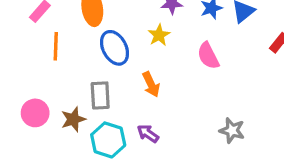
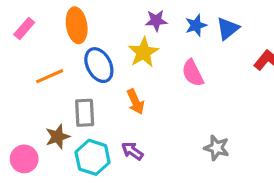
yellow star: (159, 35) -> (143, 52), size x1.4
orange line: (56, 46) -> (50, 76), moved, turned 64
pink circle: (35, 113) -> (24, 159), moved

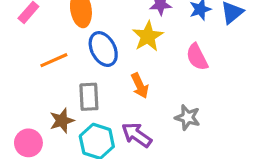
gray star: (217, 148) -> (188, 117), moved
purple arrow: (132, 151) -> (137, 135), size x1.4

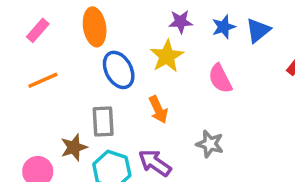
orange line: (54, 60) -> (43, 80), moved

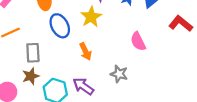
pink semicircle: (220, 79) -> (138, 41), moved
gray rectangle: (103, 122) -> (33, 53), moved

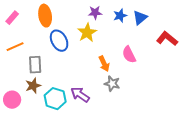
orange arrow: (85, 52) -> (104, 64), moved

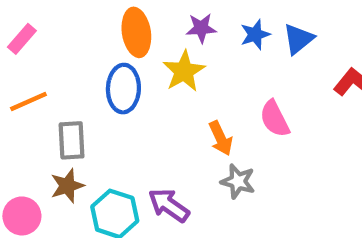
orange ellipse: (45, 16) -> (136, 32), moved
blue ellipse: (59, 41) -> (123, 89), turned 30

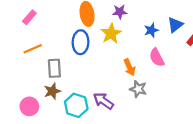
blue star: (255, 35) -> (151, 30), moved
blue triangle: (298, 39) -> (175, 25), moved

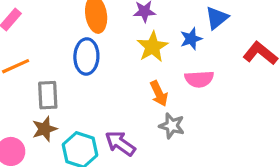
blue triangle: (175, 25) -> (217, 18), moved
yellow star: (111, 34) -> (152, 47), moved
pink semicircle: (157, 57) -> (199, 79), turned -66

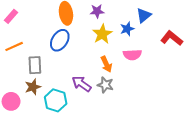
blue ellipse: (86, 56) -> (60, 40), turned 30
gray star: (172, 126) -> (105, 85), moved
purple arrow: (120, 143) -> (82, 84), moved

